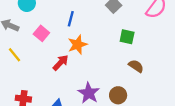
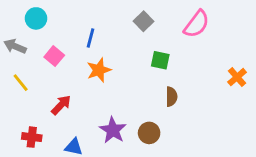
red arrow: (61, 63) -> (61, 105), moved
brown semicircle: (136, 66) -> (171, 97), turned 56

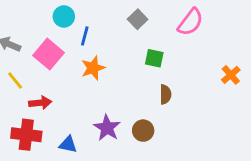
cyan circle: (36, 18) -> (64, 16), moved
pink square: (54, 56) -> (49, 54), size x1.5
red arrow: (61, 105) -> (40, 103), moved, turned 40
red cross: (32, 137) -> (26, 135), size x1.5

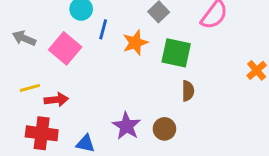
green square: (154, 58) -> (176, 53), size x1.5
orange star: (93, 68) -> (135, 43), moved
yellow line: (15, 80) -> (30, 88), moved, turned -66

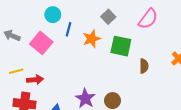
brown semicircle: (188, 91) -> (144, 66), moved

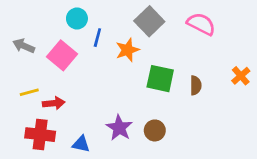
gray square: (108, 17) -> (149, 21), size x1.5
pink semicircle: (148, 19) -> (201, 24), turned -100
green square: (121, 46) -> (160, 79), moved

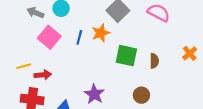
blue line: (97, 38) -> (79, 37), moved
gray arrow: (24, 46) -> (35, 13), moved
brown circle: (155, 130) -> (141, 95), moved

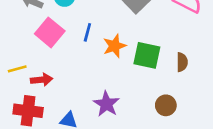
orange star: (101, 33) -> (114, 46), moved

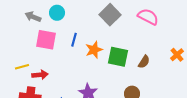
pink square: (50, 32) -> (46, 40), turned -30
brown semicircle: (182, 62) -> (144, 62), turned 32

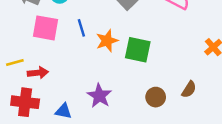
blue line: (74, 40) -> (81, 28), turned -32
brown semicircle: (144, 62) -> (189, 89), moved

